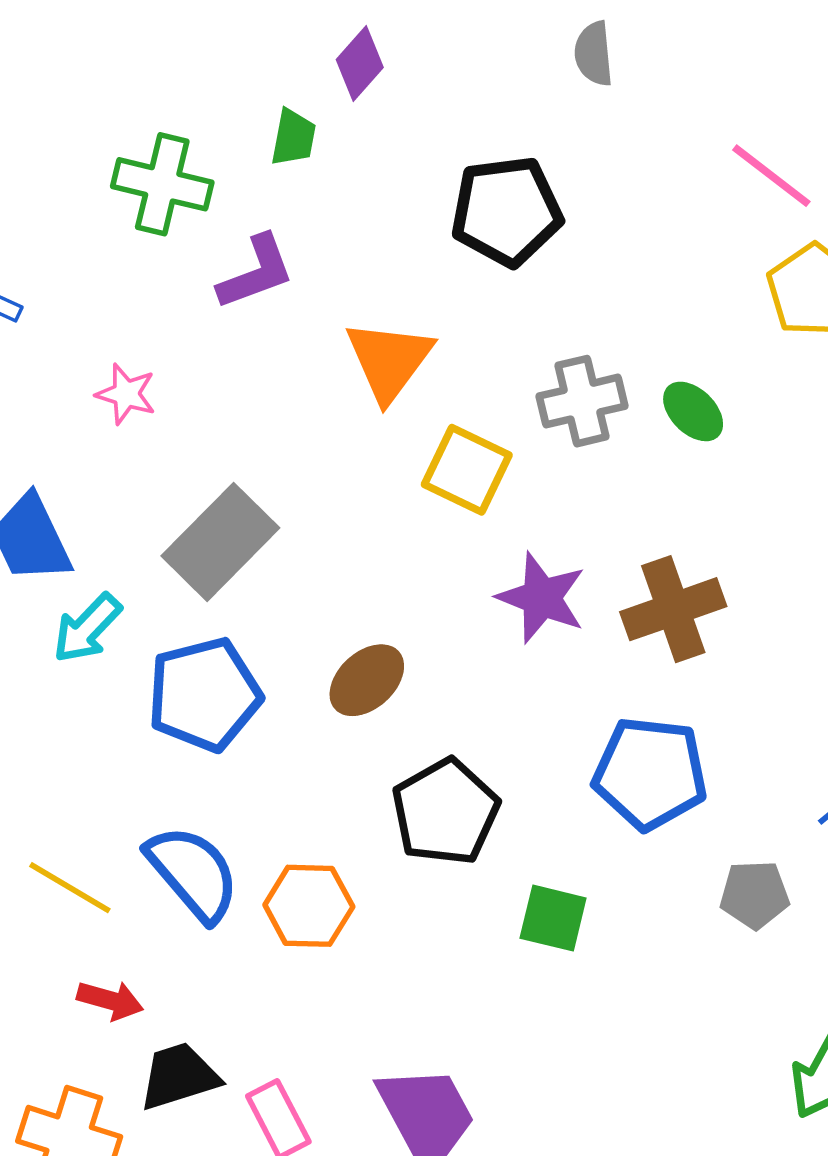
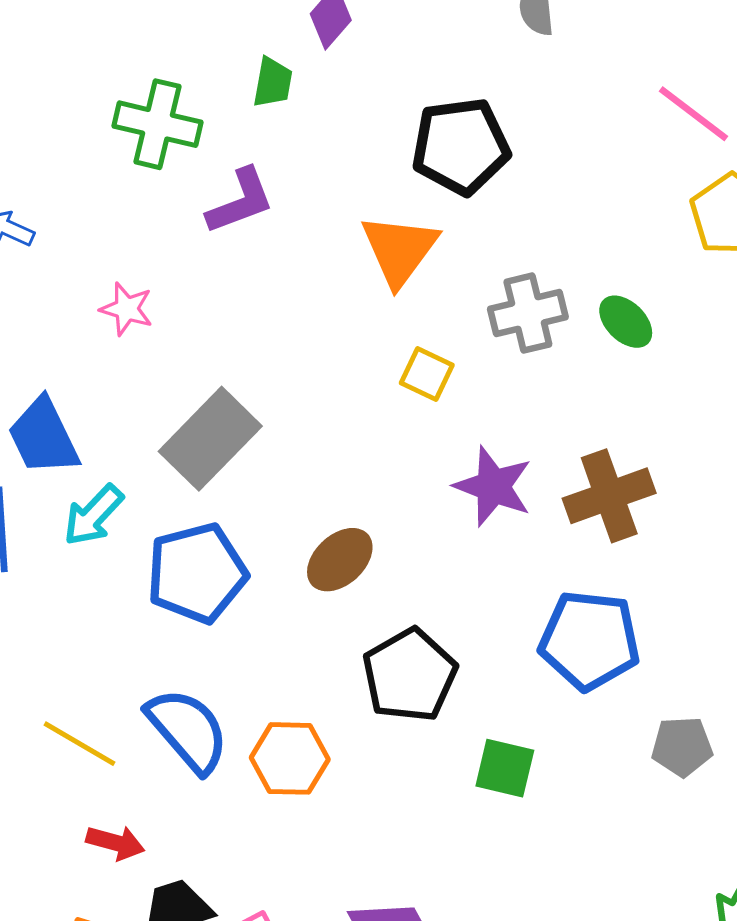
orange triangle: (389, 360) -> (399, 250), moved
yellow square: (467, 470) -> (427, 374), size x0.7

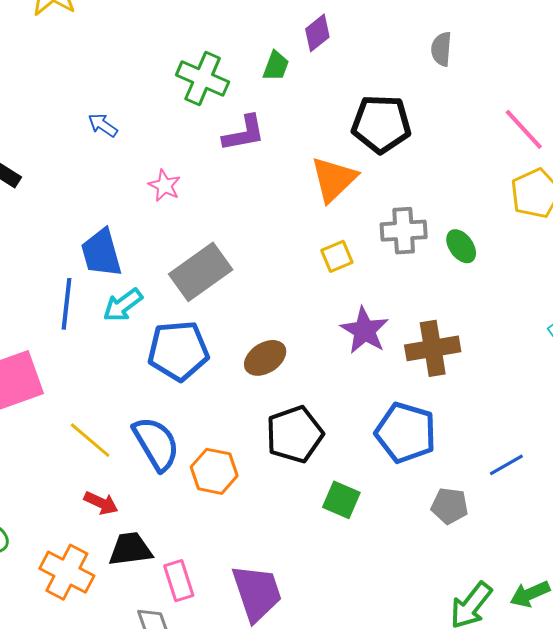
yellow square: (427, 374) -> (337, 256), turned 32

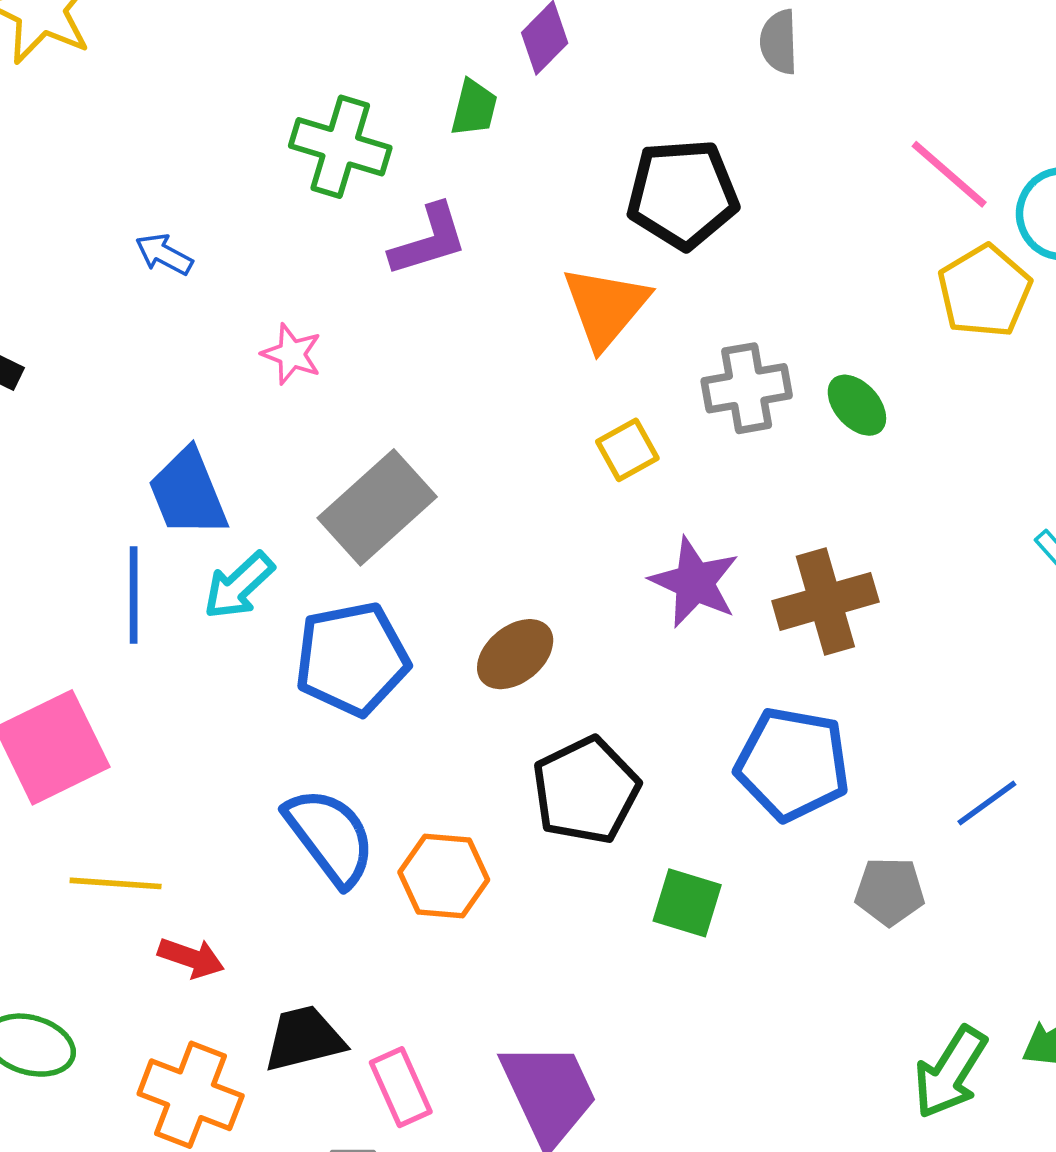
yellow line: (90, 440) -> (116, 883), moved, turned -30
red arrow: (101, 503) -> (191, 958), moved

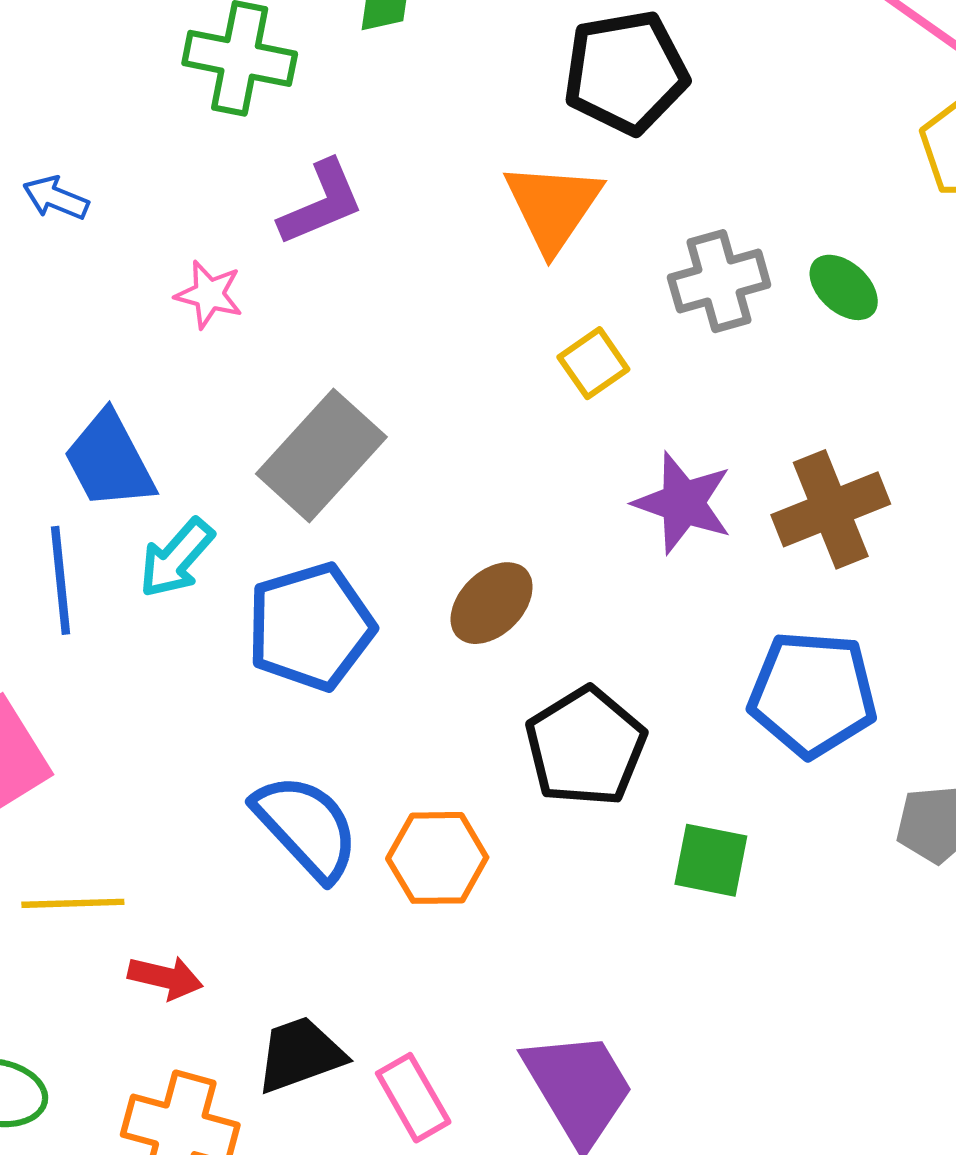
purple L-shape: (429, 240) -> (321, 203), moved

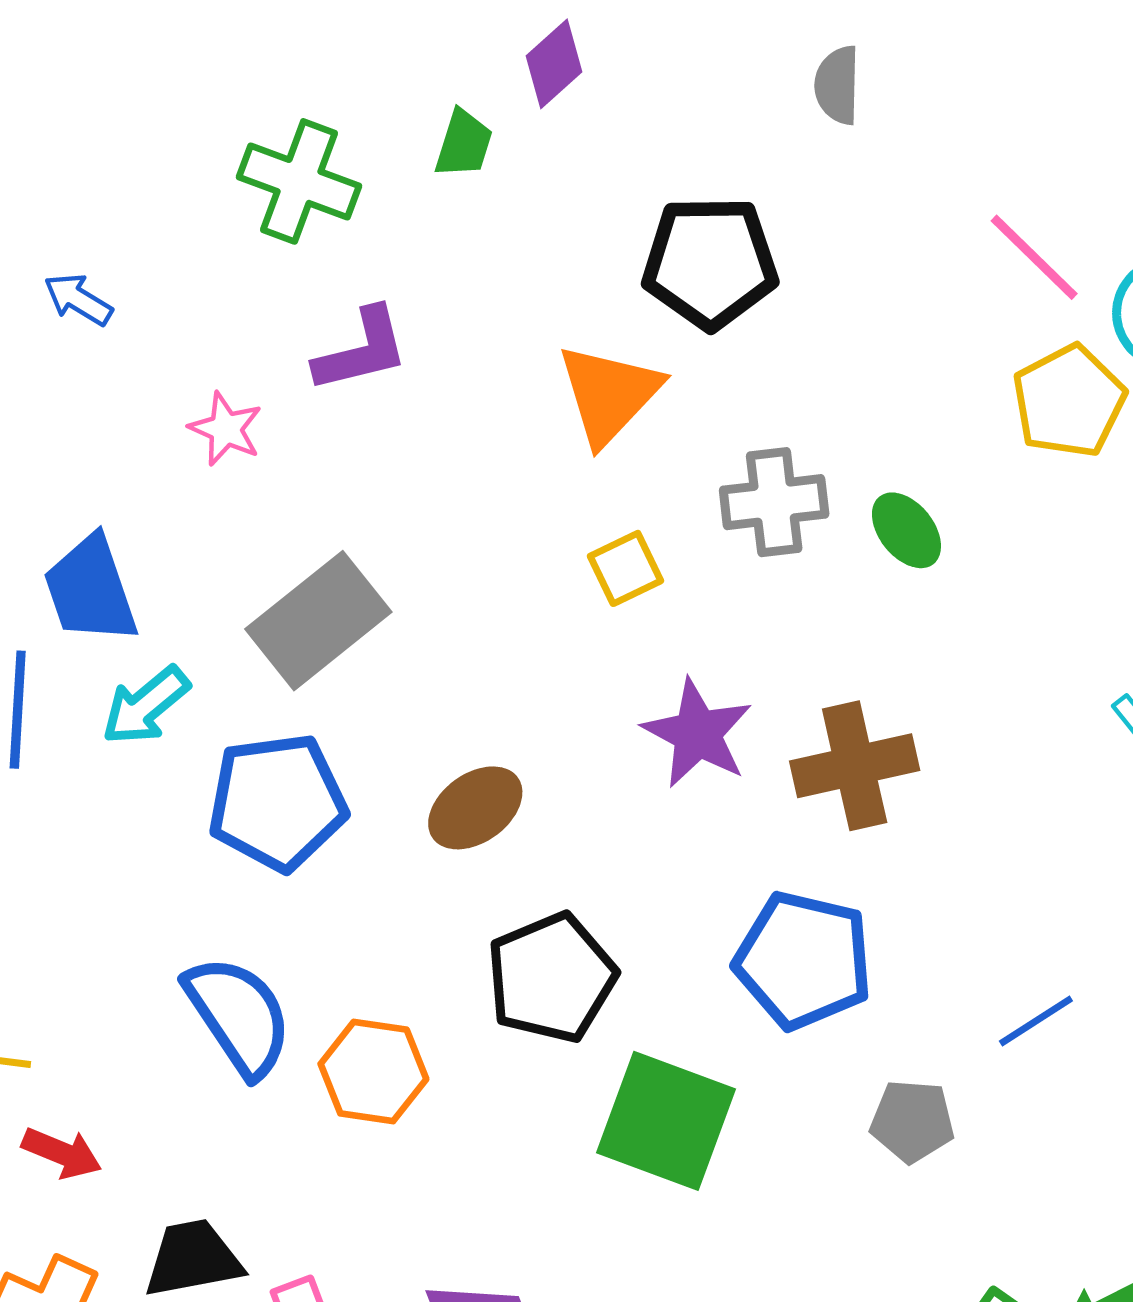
green square: (711, 860) -> (666, 1121), size x1.6

